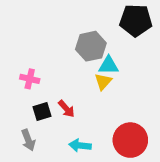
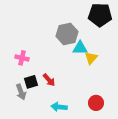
yellow triangle: (103, 82) -> (91, 58), moved
gray arrow: (28, 140) -> (21, 92), moved
red circle: (130, 140) -> (96, 103), size x0.6

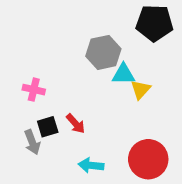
red circle: (96, 103) -> (148, 159), size x1.6

